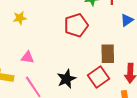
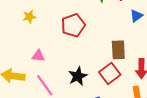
red pentagon: (76, 25) -> (73, 25), moved

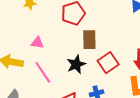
brown rectangle: (118, 50) -> (89, 40), moved

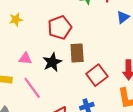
black star: (76, 64) -> (52, 62), moved

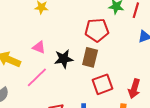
red pentagon: (60, 28) -> (97, 30), moved
pink line: (32, 88) -> (37, 77), turned 65

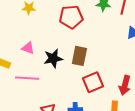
red pentagon: (97, 30) -> (71, 17), moved
pink line: (37, 77) -> (27, 78), turned 50

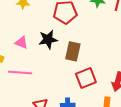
black star: (53, 58) -> (48, 39), moved

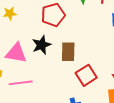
pink triangle: (22, 43) -> (16, 53), size x1.6

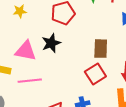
brown rectangle: (68, 52) -> (101, 49), moved

